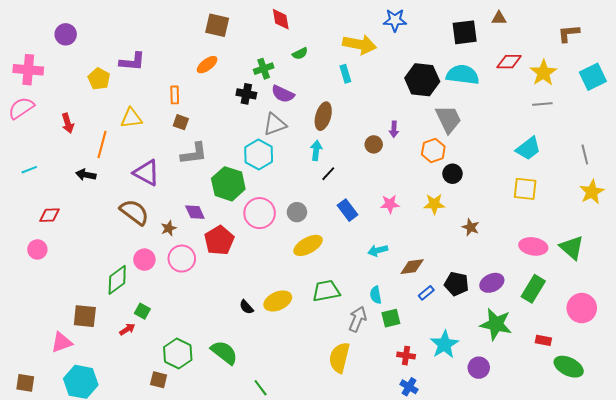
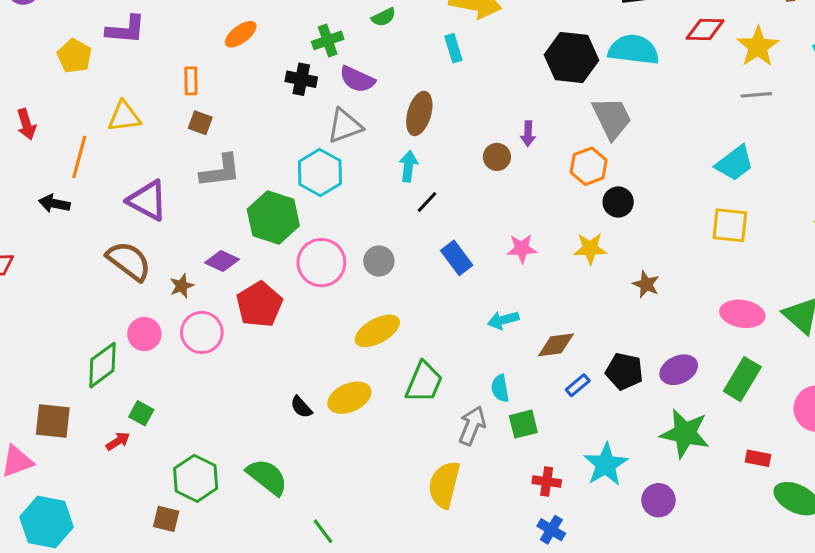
purple diamond: (195, 212) -> (222, 261), turned -40
yellow ellipse: (308, 245) -> (377, 331), moved
green trapezoid: (326, 291) -> (424, 382), turned 124

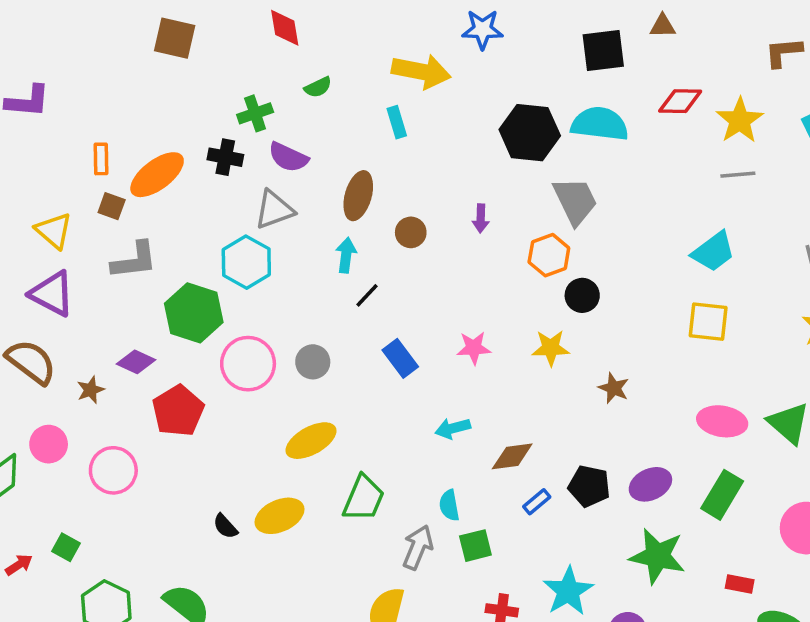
orange ellipse: (241, 34) -> (157, 175), moved, size x1.5
yellow triangle: (124, 117) -> (54, 231), moved, turned 48
brown circle: (497, 157) -> (411, 232), moved
pink circle: (202, 332) -> (113, 470), moved
green square: (141, 413) -> (66, 547), moved

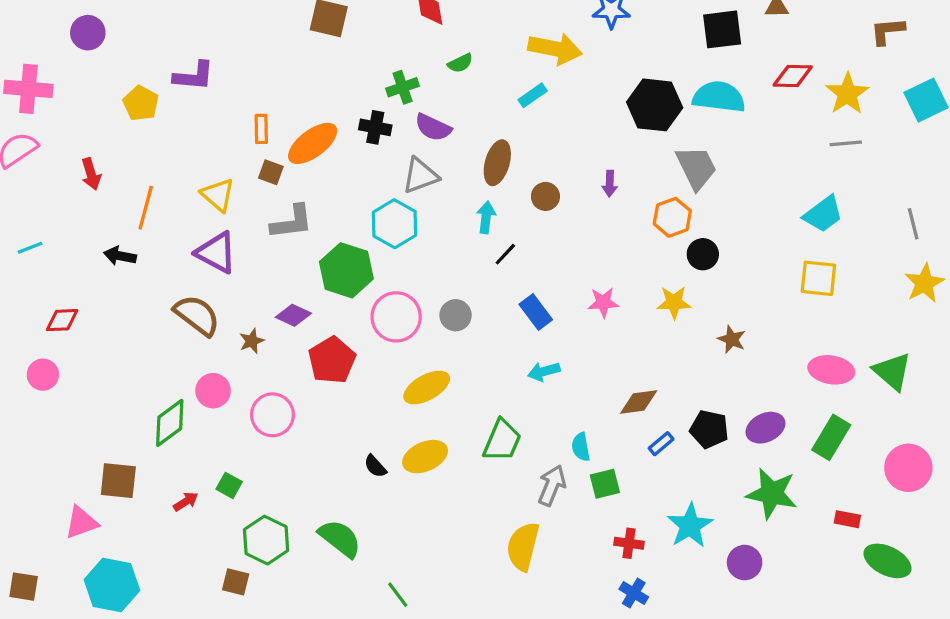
cyan rectangle: (397, 122) -> (533, 95), turned 72
cyan arrow: (453, 428) -> (544, 371), moved
yellow ellipse: (311, 441) -> (427, 388), moved

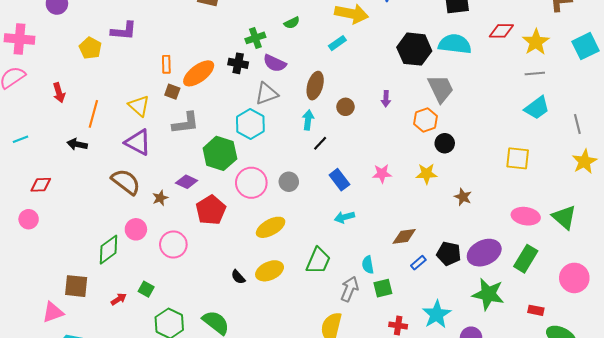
cyan trapezoid: (823, 214) -> (537, 108), moved
purple ellipse: (765, 428) -> (484, 253), size x1.4

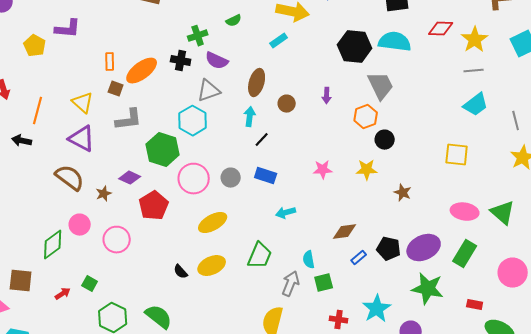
blue rectangle: (339, 180) -> (266, 176), moved, turned -35

